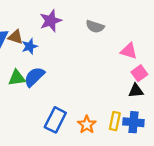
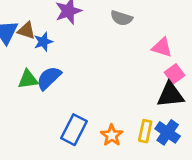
black triangle: (136, 91) -> (170, 95), size x1.5
blue cross: (133, 122) -> (168, 132), turned 30

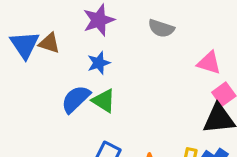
blue star: (43, 42) -> (99, 63), moved
green triangle: (28, 79) -> (104, 101), moved, turned 40

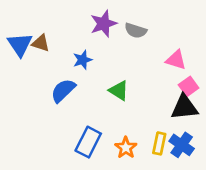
purple star: (99, 20) -> (104, 24), moved
green triangle: (104, 101) -> (119, 91), moved

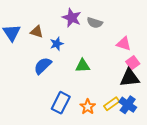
purple star: (104, 24) -> (72, 18), turned -30
brown triangle: (41, 43) -> (37, 32), moved
green triangle: (119, 91) -> (83, 66), turned -35
yellow rectangle: (159, 143) -> (112, 104), turned 42

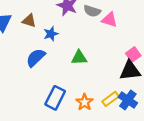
pink triangle: (124, 44) -> (109, 20), moved

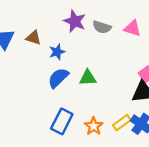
pink triangle: (109, 20) -> (133, 28), moved
blue semicircle: (36, 58) -> (58, 78), moved

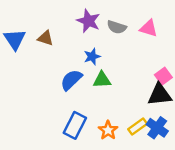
blue star: (57, 52) -> (92, 57), moved

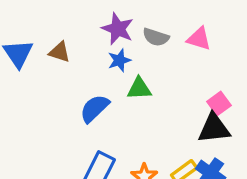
blue star: (92, 57) -> (119, 60), moved
green triangle: (102, 80) -> (139, 89), moved

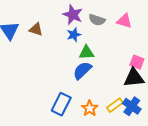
pink square: (219, 103) -> (137, 62), turned -32
blue semicircle: (94, 108) -> (82, 70), moved

